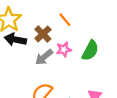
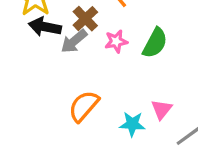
gray arrow: (44, 57) -> (74, 41), moved

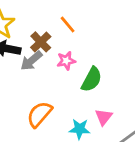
green semicircle: (155, 43) -> (92, 79), moved

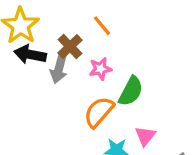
gray arrow: (31, 61) -> (59, 69), turned -35
orange semicircle: (39, 114) -> (99, 112), moved

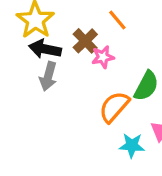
gray arrow: (59, 69) -> (48, 76), moved
pink star: (100, 69) -> (103, 57), moved

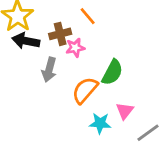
brown cross: (85, 41) -> (60, 34), turned 30
gray arrow: (48, 76) -> (49, 70), moved

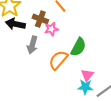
brown cross: (60, 34) -> (40, 19), turned 35
cyan star: (100, 123) -> (85, 87), moved

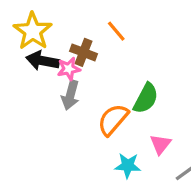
pink star: (51, 29) -> (69, 69), moved
cyan star: (85, 87) -> (128, 166), moved

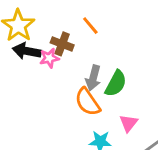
gray arrow: (70, 95) -> (93, 78), moved
orange semicircle: (113, 120) -> (88, 102), turned -76

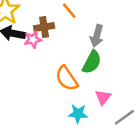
brown cross: (62, 44) -> (44, 27), turned -30
gray arrow: (93, 78) -> (97, 36), moved

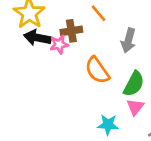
green semicircle: (92, 62) -> (134, 84), moved
orange semicircle: (67, 78) -> (97, 70), moved

